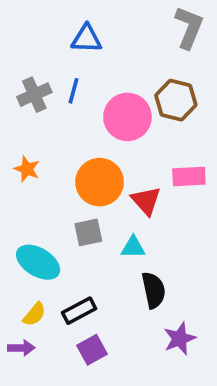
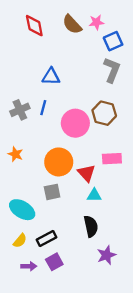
cyan triangle: (133, 247) -> (94, 195), moved
purple arrow: (21, 348) -> (29, 266), moved

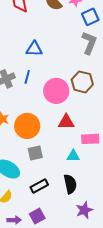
pink rectangle: (112, 159) -> (90, 139), moved
orange circle: (59, 162) -> (27, 126), moved
red triangle: (86, 173) -> (66, 122), moved, turned -48
black rectangle: (47, 238) -> (39, 186), moved

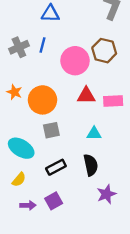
pink rectangle: (90, 139) -> (113, 101), moved

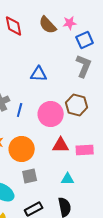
blue triangle: (50, 14) -> (39, 74), moved
blue line: (42, 45) -> (20, 110), moved

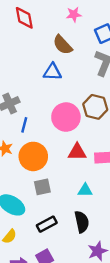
pink star: (70, 23) -> (74, 14), moved
brown semicircle: (48, 25) -> (63, 45), moved
blue line: (20, 110) -> (24, 125), moved

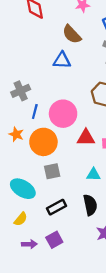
pink circle: (66, 117) -> (63, 114), moved

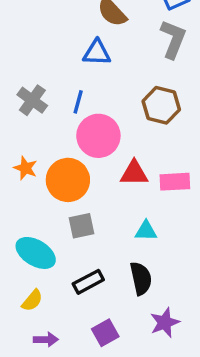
gray cross: (21, 91) -> (32, 100), turned -30
blue line: (35, 111) -> (78, 102), moved
purple square: (54, 240) -> (105, 333), moved

